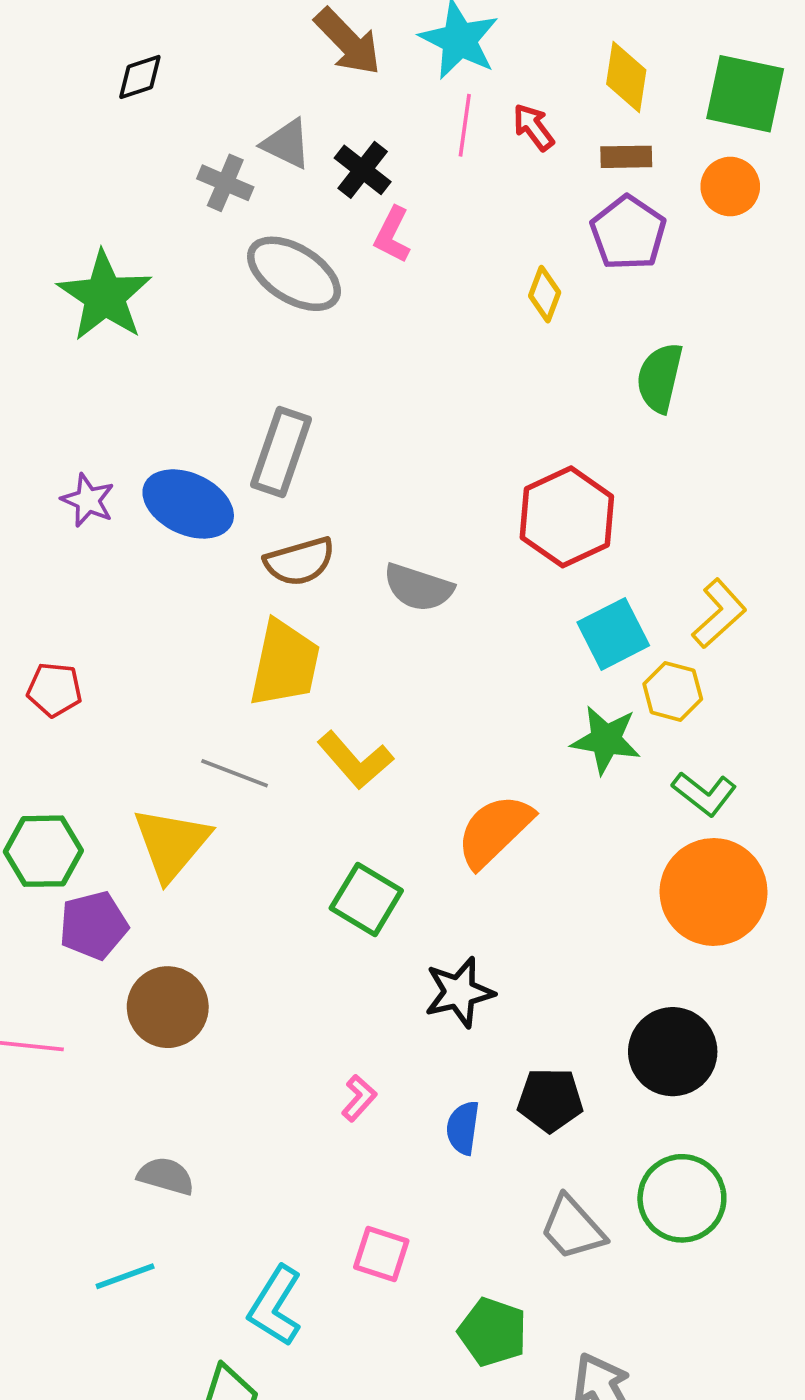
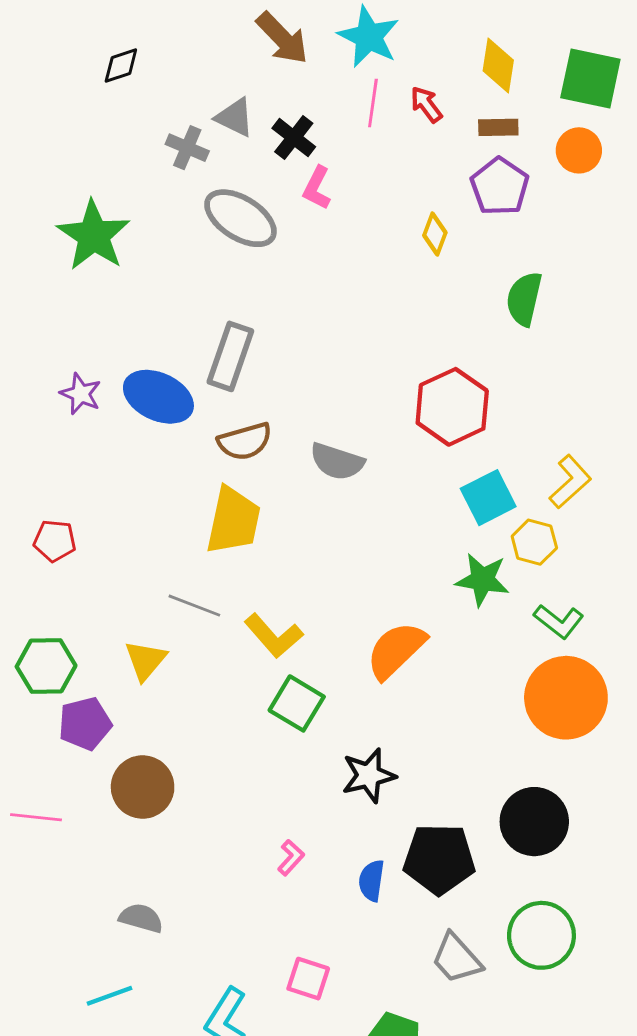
yellow L-shape: (355, 760) -> (274, 636), moved
yellow triangle: (171, 844) -> (145, 660), size x0.7
black pentagon: (550, 1100) -> (439, 859), size x1.4

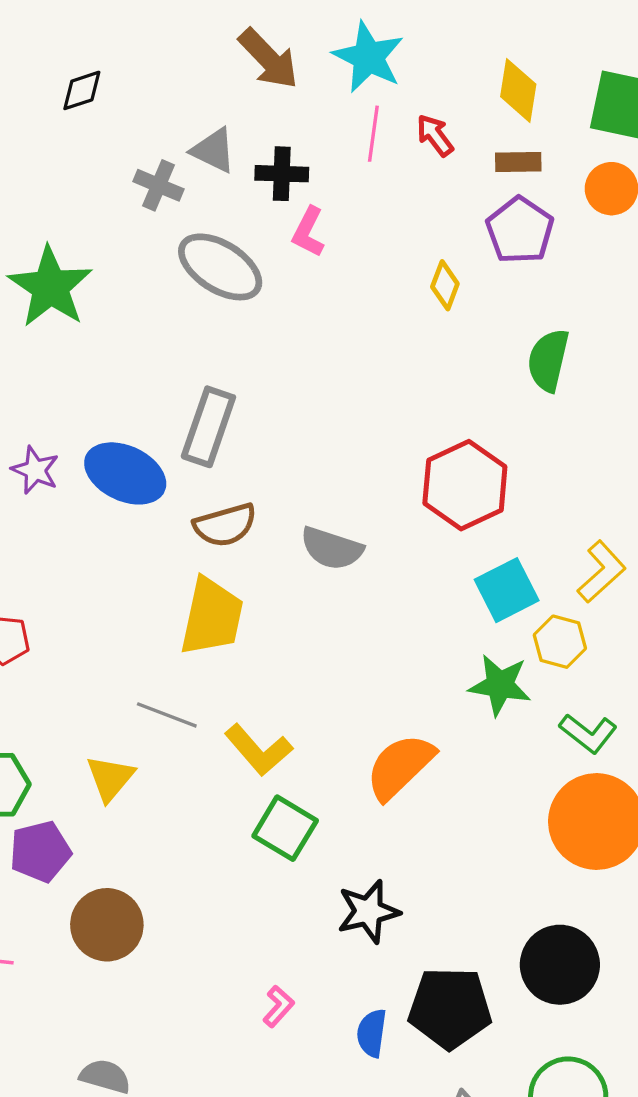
black cross: (294, 138) -> (282, 174), turned -36

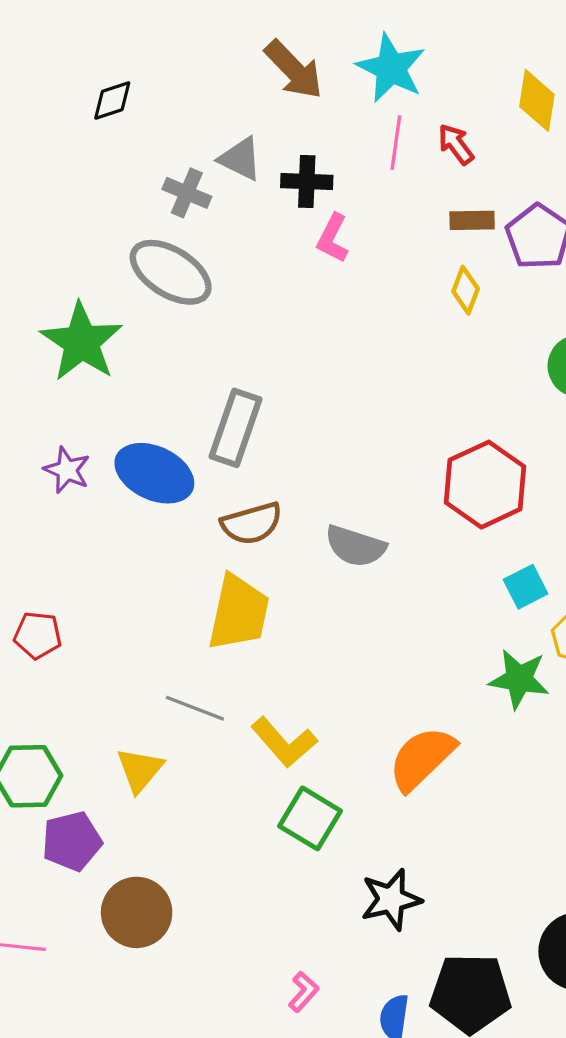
brown rectangle: (518, 162) -> (472, 220), moved
gray ellipse: (220, 267) -> (171, 272), moved
green star: (50, 287) -> (81, 342), moved
cyan square: (507, 590) -> (526, 587), size x0.7

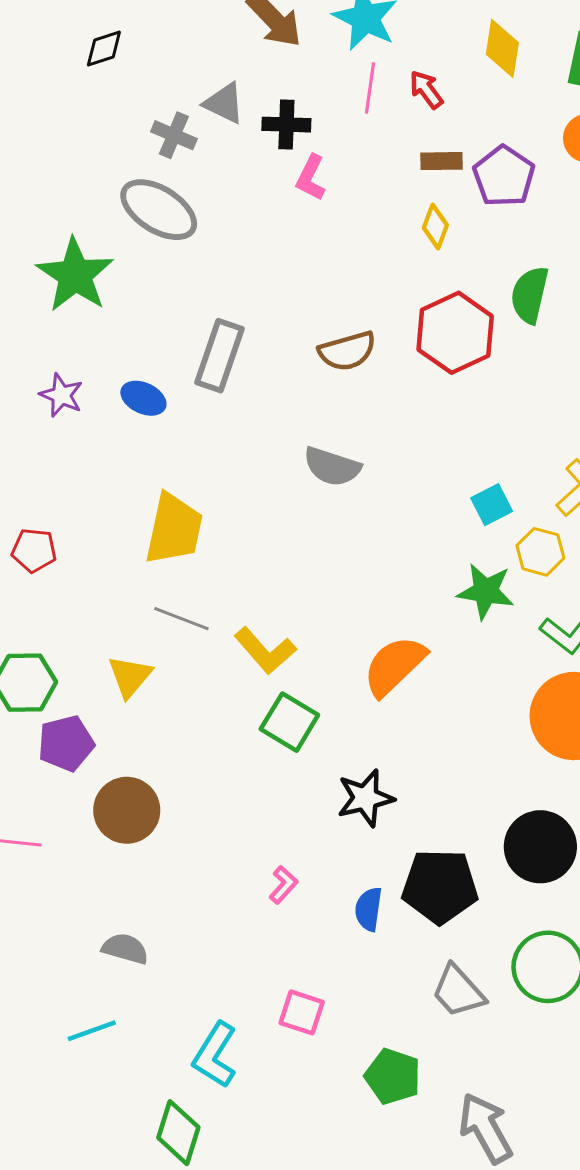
blue ellipse: (154, 473) -> (143, 398), size x0.6
red hexagon: (485, 485) -> (455, 333), moved
brown semicircle: (252, 523) -> (347, 351), moved
yellow trapezoid: (239, 613) -> (174, 529), moved

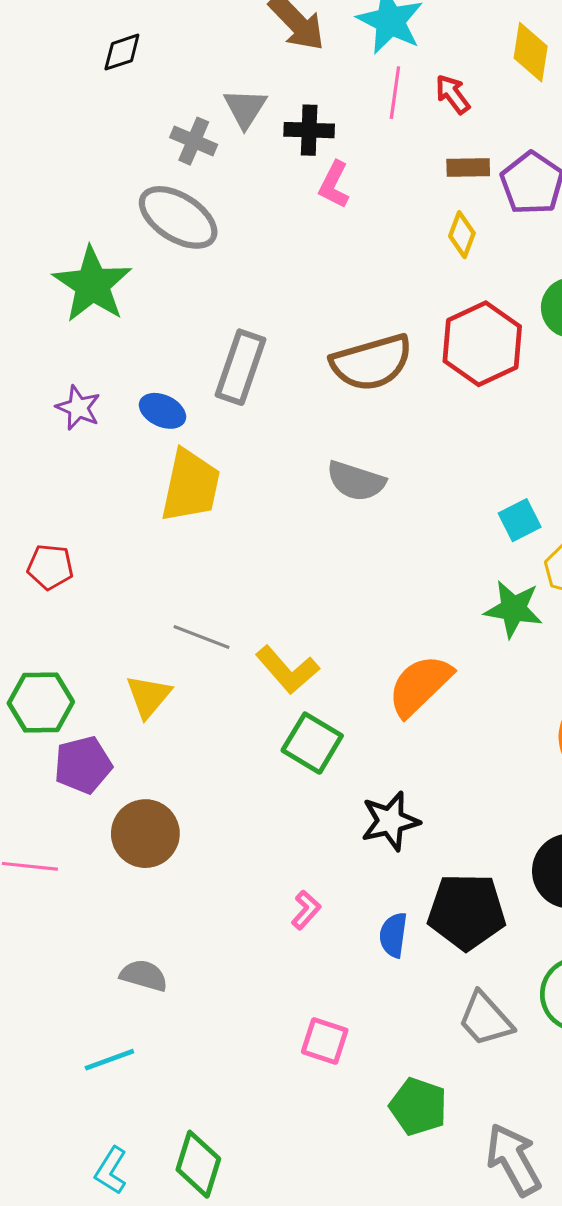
gray triangle: (224, 103) -> (245, 108), turned 36
brown semicircle: (347, 351) -> (371, 362), size x1.4
yellow trapezoid: (174, 529) -> (191, 486), moved
cyan L-shape: (215, 1055) -> (111, 1170), moved, size x0.7

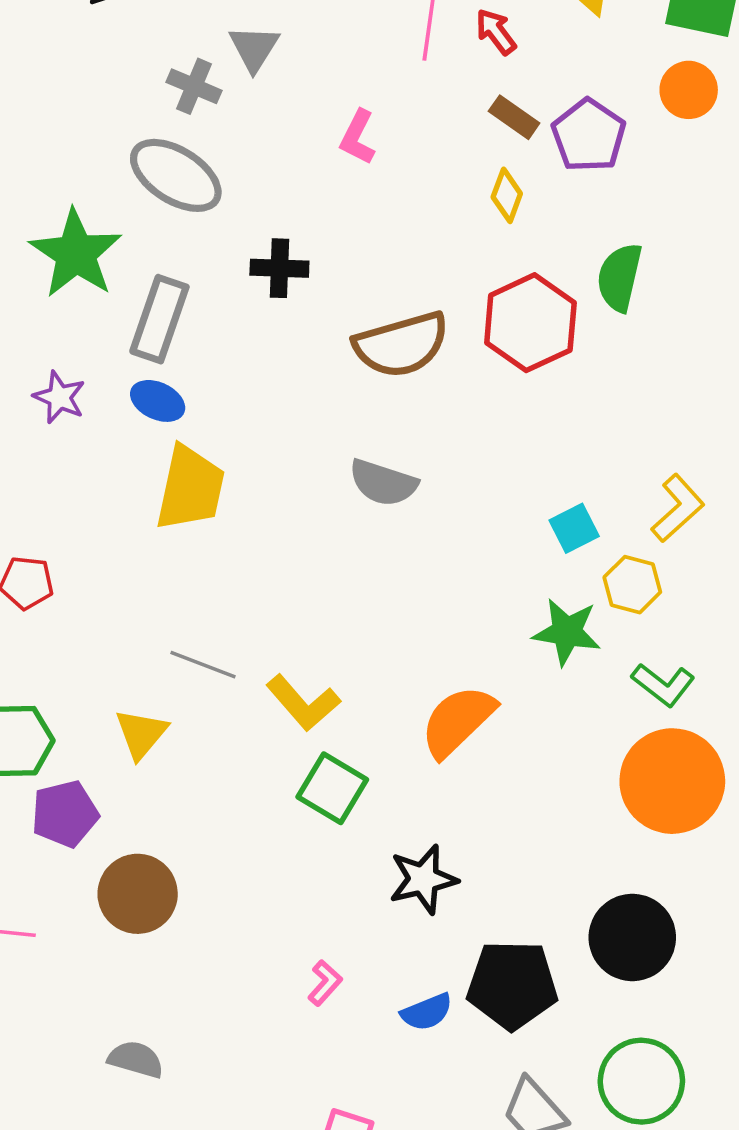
black cross: (309, 130) -> (279, 268), moved
brown rectangle: (468, 168) -> (514, 117), turned 36
gray rectangle: (240, 367) -> (159, 319), moved
blue semicircle: (393, 935) -> (427, 1012), turned -120

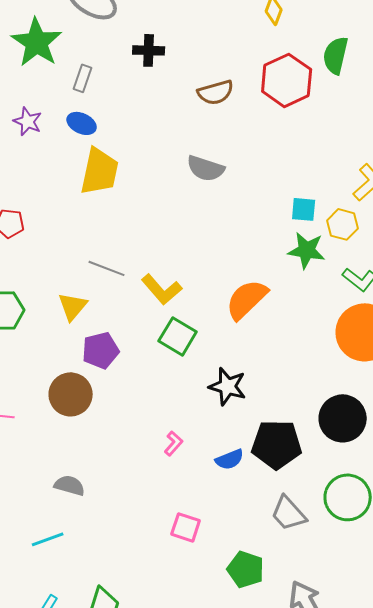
gray rectangle: (159, 319) -> (83, 78), size x0.6
brown semicircle: (401, 345) -> (216, 92), size x0.7
cyan square: (574, 528) -> (304, 209), moved, turned 32
purple pentagon: (65, 814) -> (101, 350), moved
black star: (423, 879) -> (228, 386), turned 30

